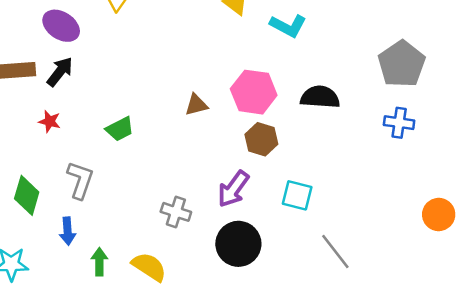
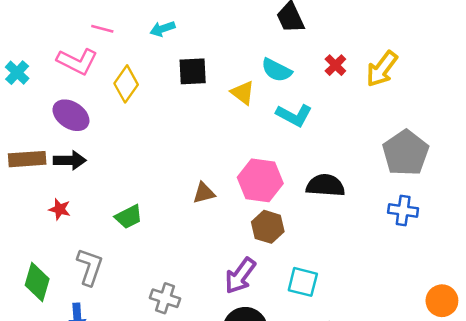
black arrow: (60, 72) -> (70, 160), turned 52
gray cross: (176, 212) -> (165, 298), moved

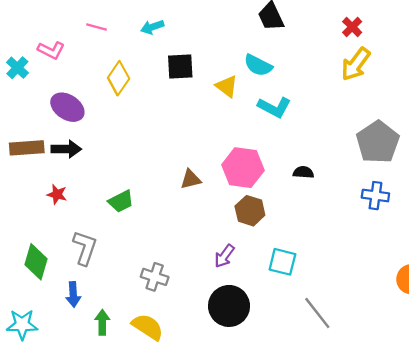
pink L-shape: (77, 61) -> (51, 50), moved, size x0.7
red cross: (335, 65) -> (352, 27), moved
black semicircle: (325, 185) -> (303, 172), size x0.6
purple arrow: (240, 276) -> (224, 256), size x0.7

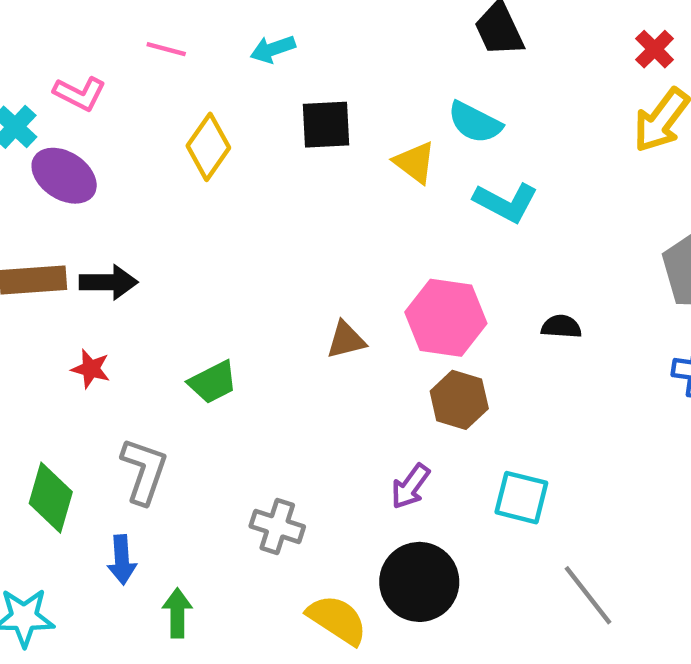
purple ellipse: (67, 107) -> (64, 176), moved
yellow semicircle: (148, 327) -> (337, 620), moved

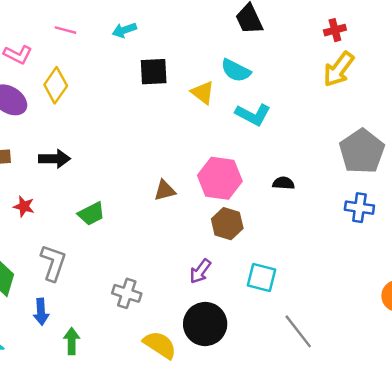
red cross: (655, 49) -> (335, 30), turned 30
yellow diamond: (208, 147) -> (56, 85), moved
black arrow: (108, 282) -> (54, 159), moved

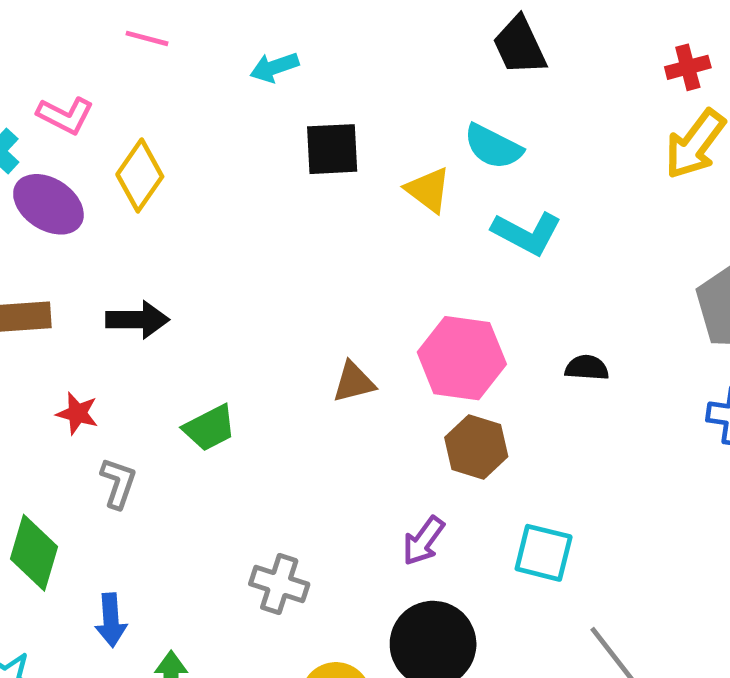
pink line: (66, 30) -> (147, 38), moved
gray L-shape: (53, 263) -> (118, 483), moved, size x0.7

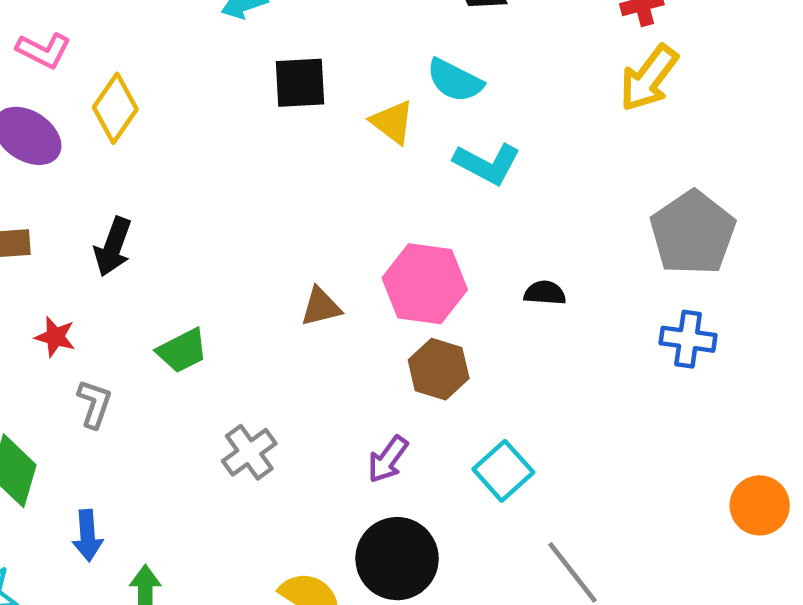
black arrow: (137, 320) -> (113, 247), turned 110
cyan square: (544, 553) -> (503, 471), turned 34
gray cross: (279, 584) -> (249, 452), moved, turned 36

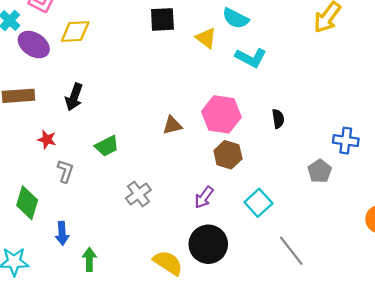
yellow diamond: (115, 108) -> (75, 31), turned 52
gray pentagon: (693, 233) -> (320, 171), moved, size x0.6
black semicircle: (545, 293) -> (278, 119), turned 78

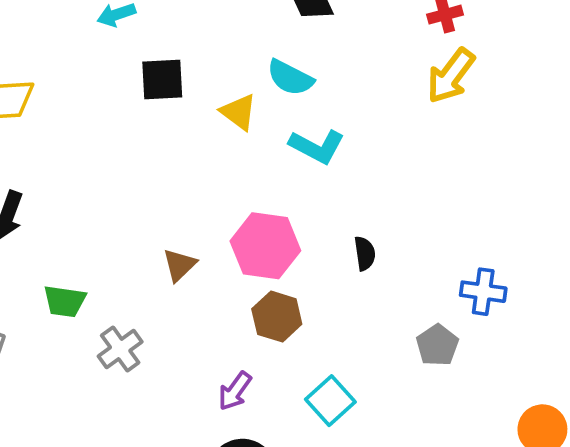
brown triangle: (172, 125) -> (179, 265), turned -30
green trapezoid: (107, 146) -> (65, 301), turned 35
gray cross: (138, 194) -> (120, 349), moved

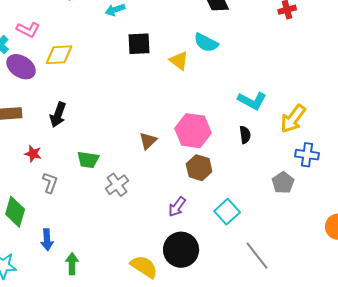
yellow arrow: (451, 76) -> (293, 119), moved
cyan L-shape: (317, 146) -> (252, 101), moved

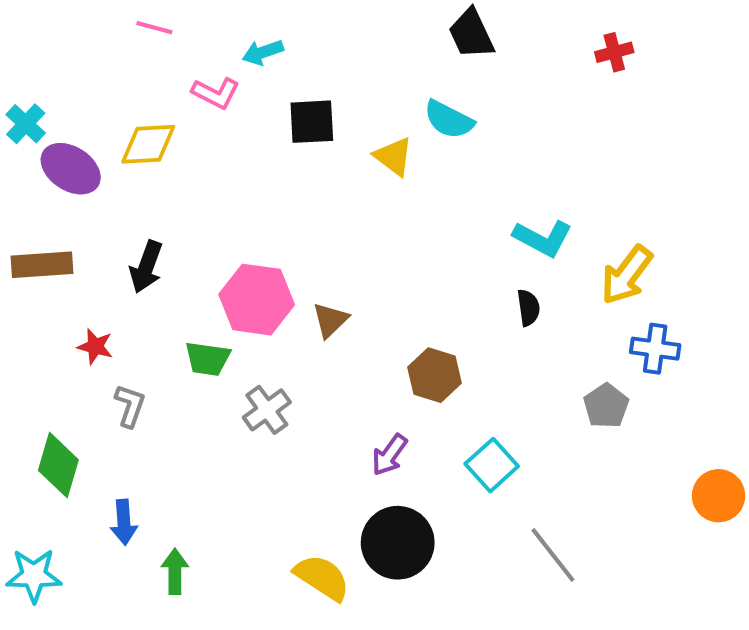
pink L-shape: (28, 30) -> (216, 93), moved
pink hexagon: (193, 131) -> (257, 300), moved

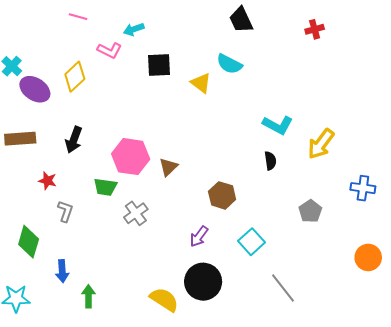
yellow diamond: (148, 144) -> (75, 77), turned -40
blue cross: (655, 349) -> (363, 188), moved

